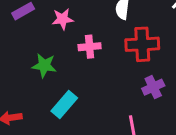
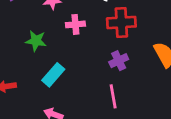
purple cross: (153, 87) -> (119, 61), moved

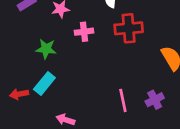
purple cross: (119, 61) -> (155, 100), moved
cyan rectangle: (53, 75) -> (44, 83), moved

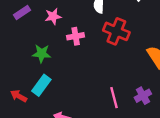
red cross: (129, 28) -> (116, 31), turned 30
red arrow: (19, 94) -> (19, 96), turned 42

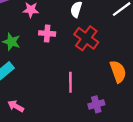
pink line: (114, 98) -> (70, 82), moved

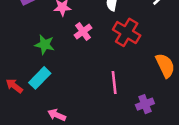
pink cross: (47, 33) -> (83, 31), turned -35

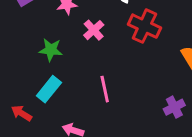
pink line: (114, 83) -> (105, 89), moved
red arrow: (14, 86) -> (21, 113), moved

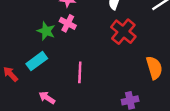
pink cross: (94, 30) -> (68, 23), moved, turned -35

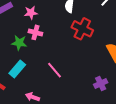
pink line: (80, 72) -> (54, 70), turned -30

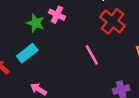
pink line: (54, 70) -> (92, 55), moved

